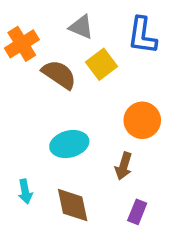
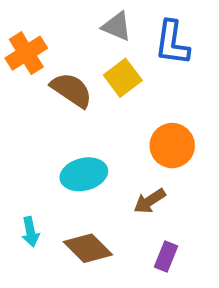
gray triangle: (81, 27) -> (117, 26), moved
brown arrow: (124, 166) -> (150, 201), turned 40
brown diamond: (73, 205) -> (88, 248), turned -33

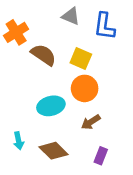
yellow square: (123, 78) -> (81, 59), moved, turned -30
orange circle: (172, 146) -> (85, 88), moved

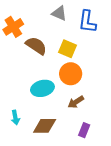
brown diamond: (53, 151) -> (45, 126), turned -45

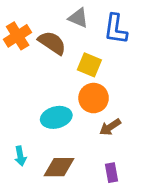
brown semicircle: (36, 46) -> (52, 43), moved
brown arrow: (76, 102) -> (110, 127), moved
purple rectangle: (84, 130) -> (111, 173), turned -32

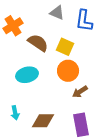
brown semicircle: (52, 43) -> (38, 43), moved
cyan ellipse: (56, 117) -> (27, 75), moved
purple rectangle: (111, 173) -> (81, 125), size x1.6

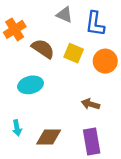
orange circle: (68, 71) -> (105, 61), moved
brown arrow: (80, 92) -> (90, 104), turned 49

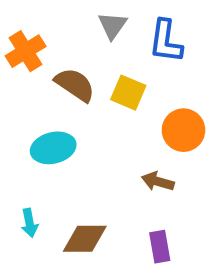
gray triangle: (64, 15) -> (112, 25), turned 42
orange circle: (105, 61) -> (183, 130), moved
purple rectangle: (92, 141) -> (160, 247), size x0.7

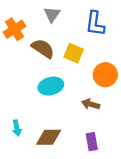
gray triangle: (112, 25) -> (52, 14), moved
cyan ellipse: (53, 148) -> (51, 86), moved

